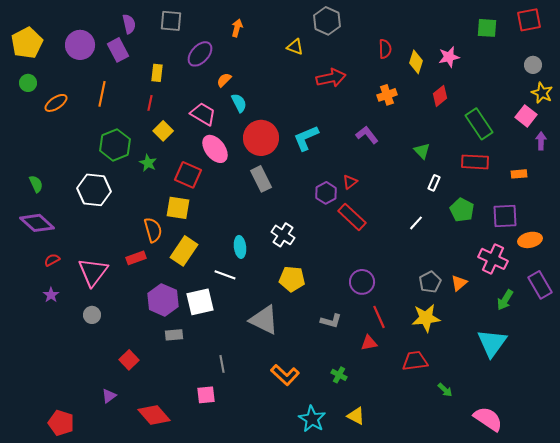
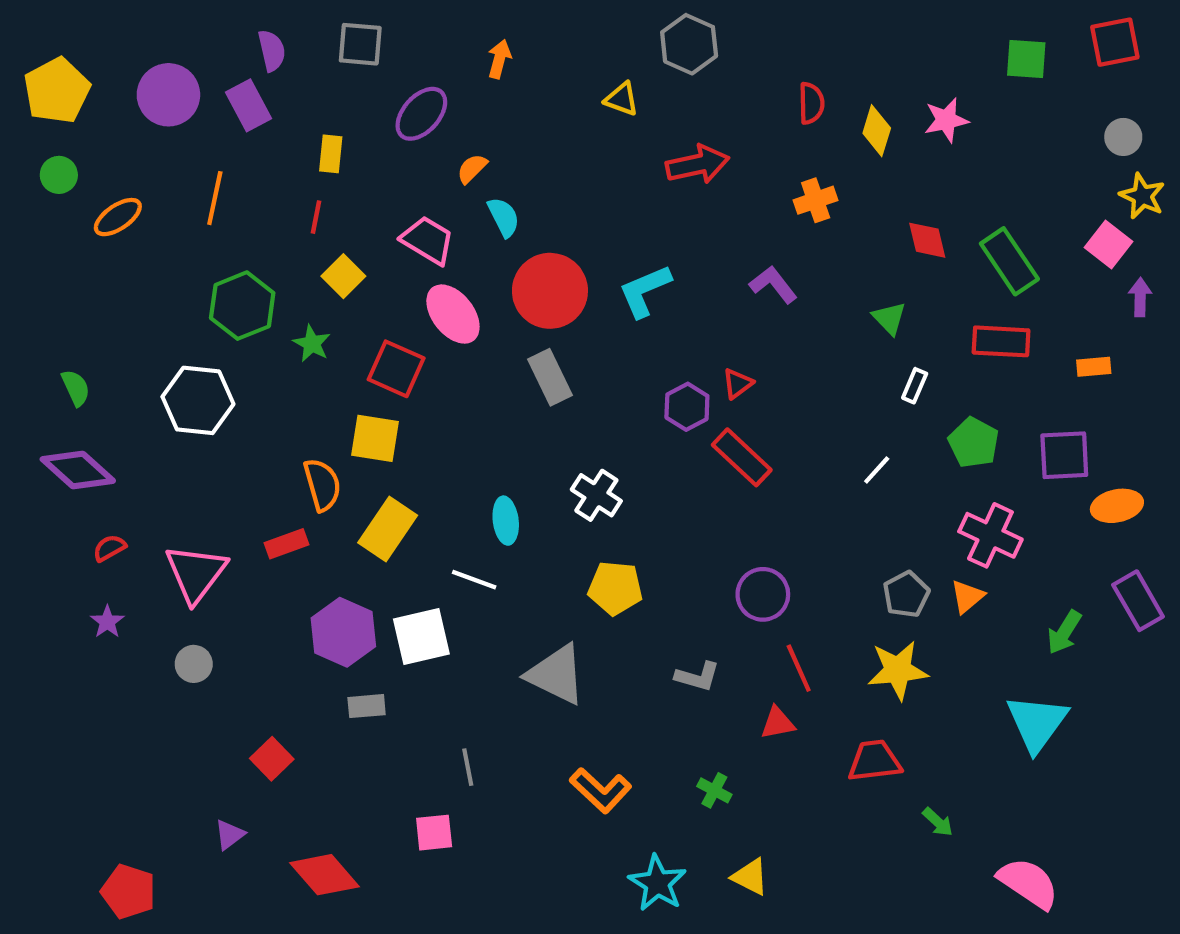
red diamond: (440, 96) -> (927, 240), moved, turned -65
pink cross: (493, 259) -> (990, 535), moved

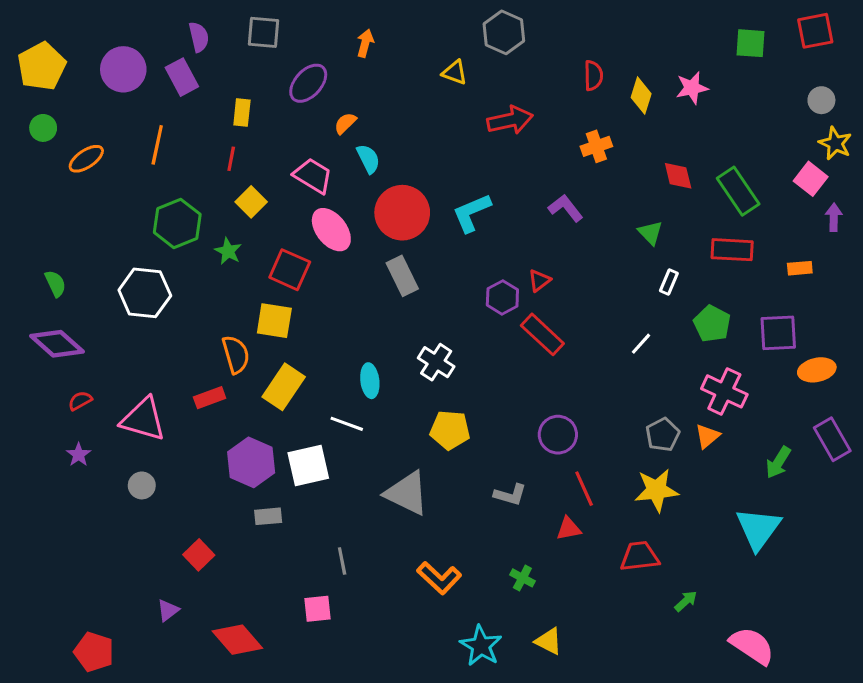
pink triangle: (196, 573) -> (143, 419), turned -51
green arrow: (938, 822) -> (686, 601), turned -85

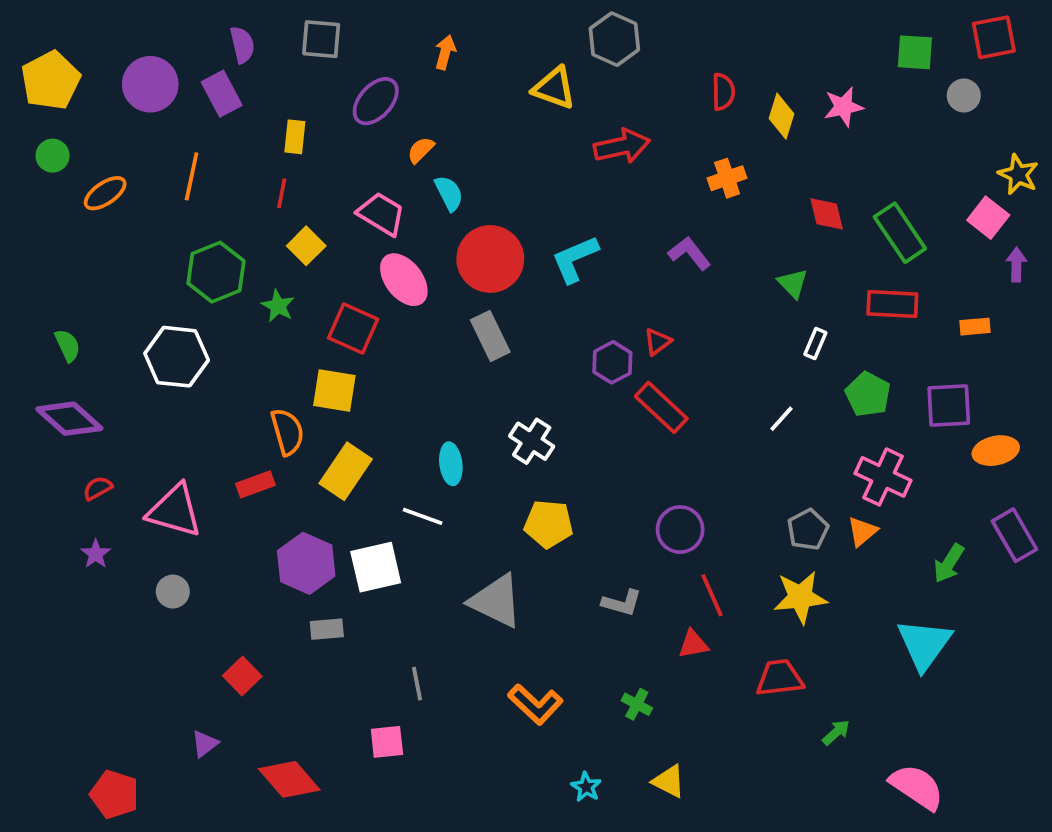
yellow triangle: (455, 72) -> (554, 88), size x1.4
gray circle: (821, 100) -> (964, 95), moved
cyan star: (481, 646) -> (586, 787), size x0.6

